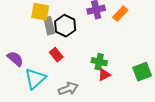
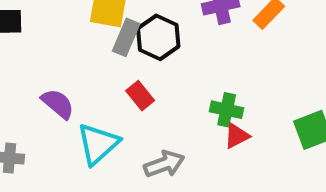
gray rectangle: (49, 26) -> (126, 37), turned 36

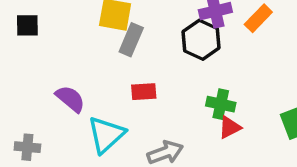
black hexagon: (158, 37) -> (201, 40), moved
red rectangle: (140, 96) -> (144, 92), turned -55

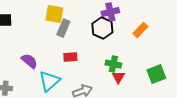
orange rectangle: (258, 18) -> (140, 30), moved
red triangle: (230, 127) -> (118, 77), turned -32

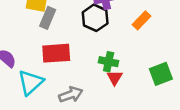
red rectangle: (70, 57) -> (56, 53), size x1.6

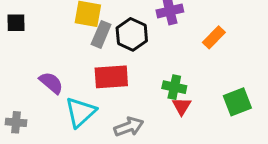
black hexagon: (95, 18) -> (132, 34), moved

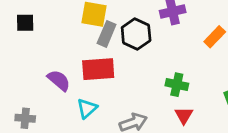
red rectangle: (111, 77) -> (98, 69), moved
red triangle: (182, 106) -> (184, 115), moved
cyan triangle: (81, 112) -> (87, 108), size x0.7

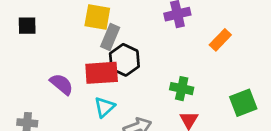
black hexagon: (136, 34) -> (124, 60), moved
cyan triangle: (87, 108) -> (104, 107), moved

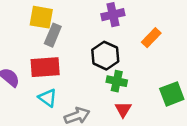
black hexagon: (124, 60) -> (105, 56), moved
cyan triangle: (104, 107) -> (48, 98), turned -42

